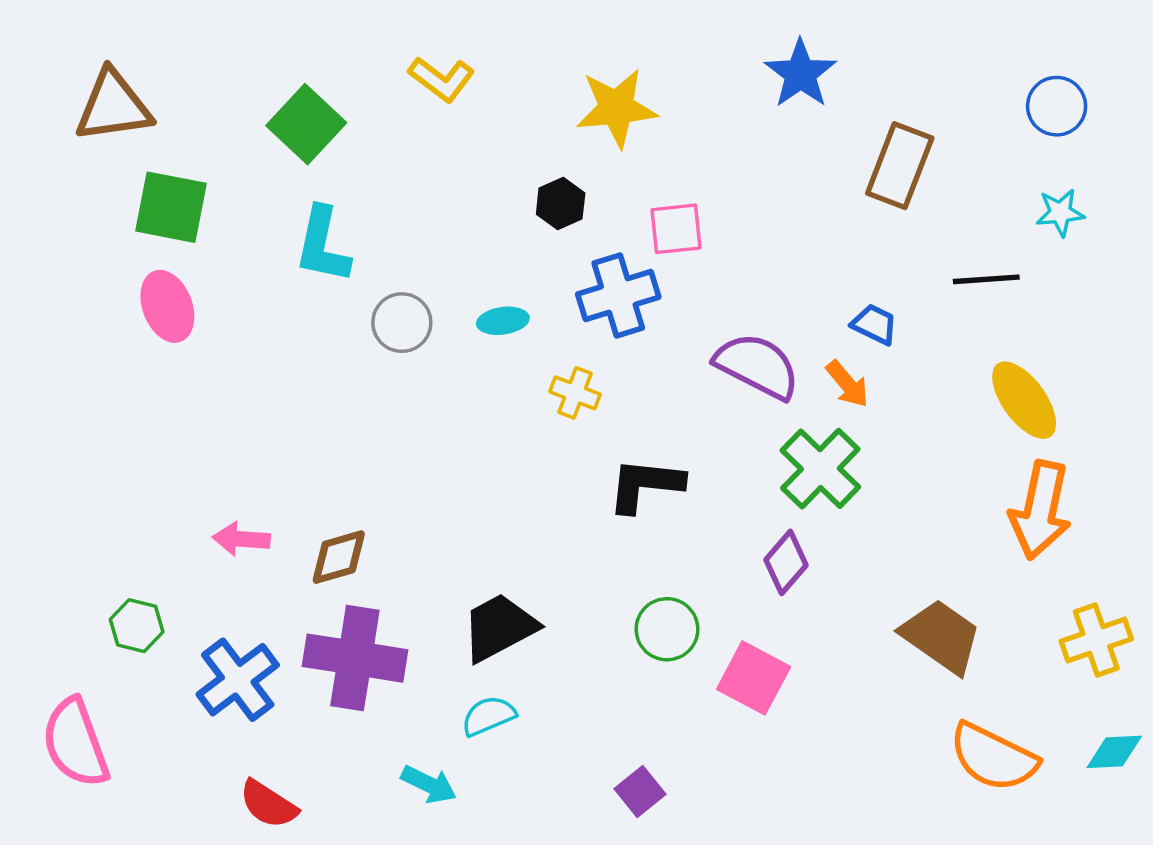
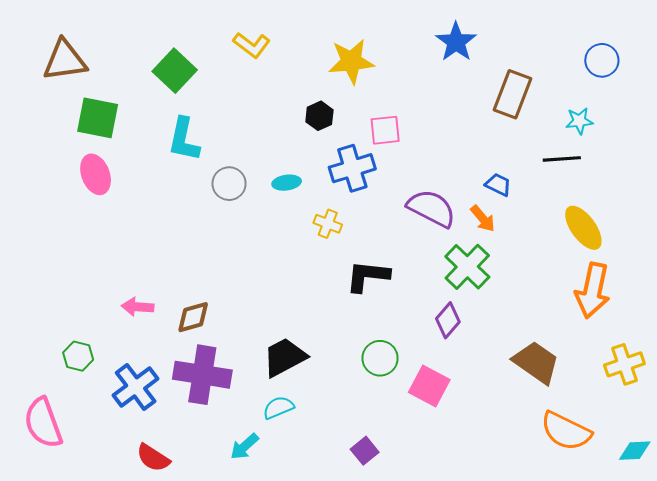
cyan star: (1060, 213) -> (579, 121), moved
cyan diamond: (1114, 752) -> (635, 451), moved
cyan arrow: (429, 784) -> (244, 447), turned 112

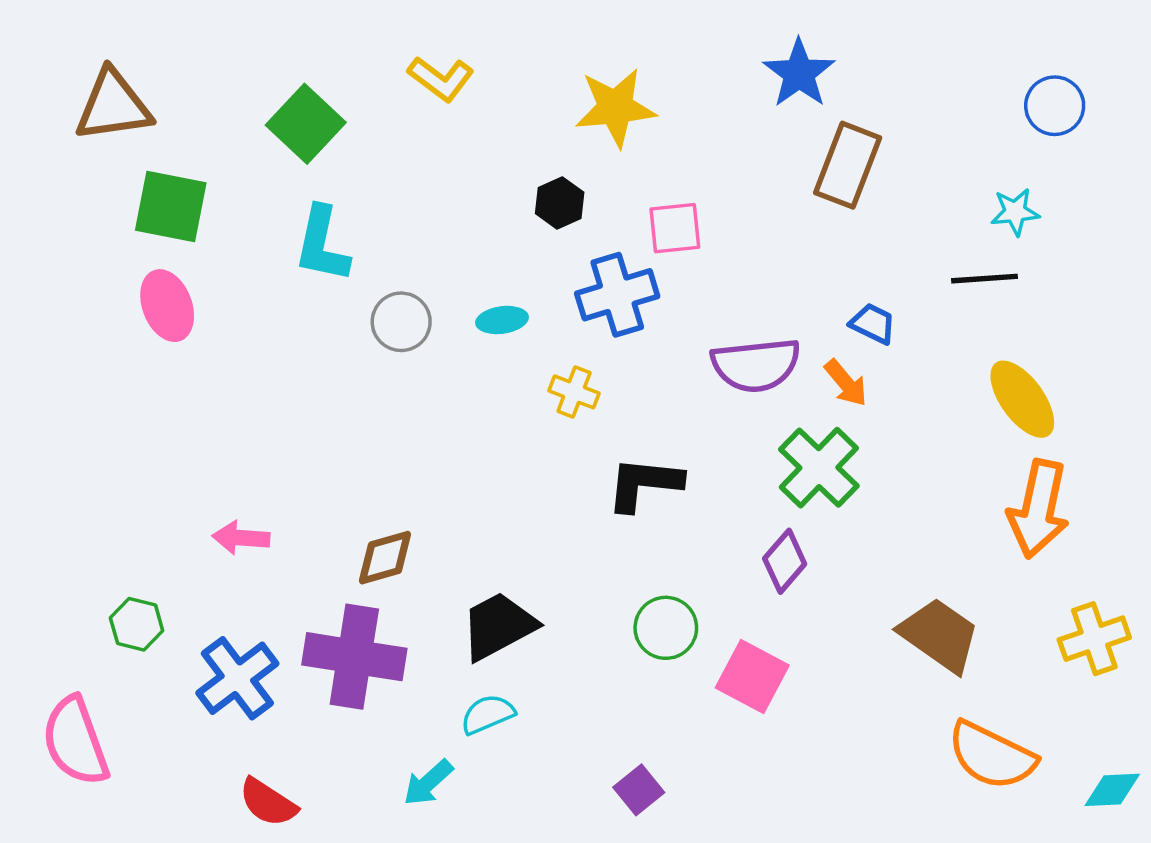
brown rectangle: (513, 94) -> (848, 165), moved
purple semicircle: (431, 208) -> (756, 365), turned 147
brown diamond: (193, 317) -> (385, 558), moved

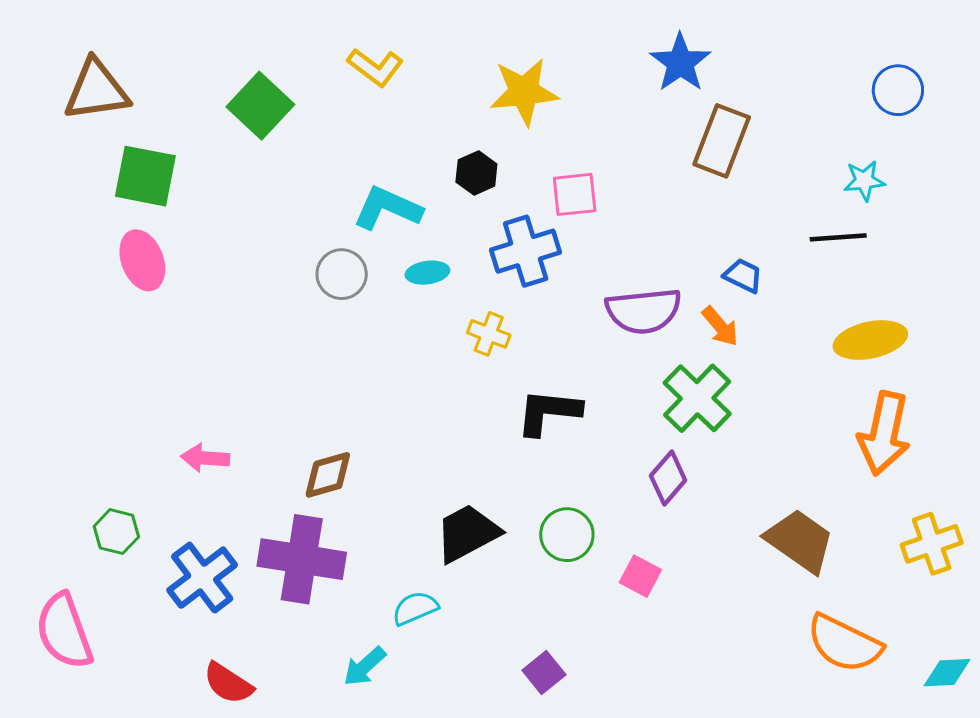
cyan L-shape: (322, 244) -> (388, 208), moved, turned 102
yellow ellipse: (1022, 399) -> (870, 340), turned -66
black trapezoid: (498, 626) -> (467, 533), moved
pink square: (752, 676) -> (640, 576), size x0.7

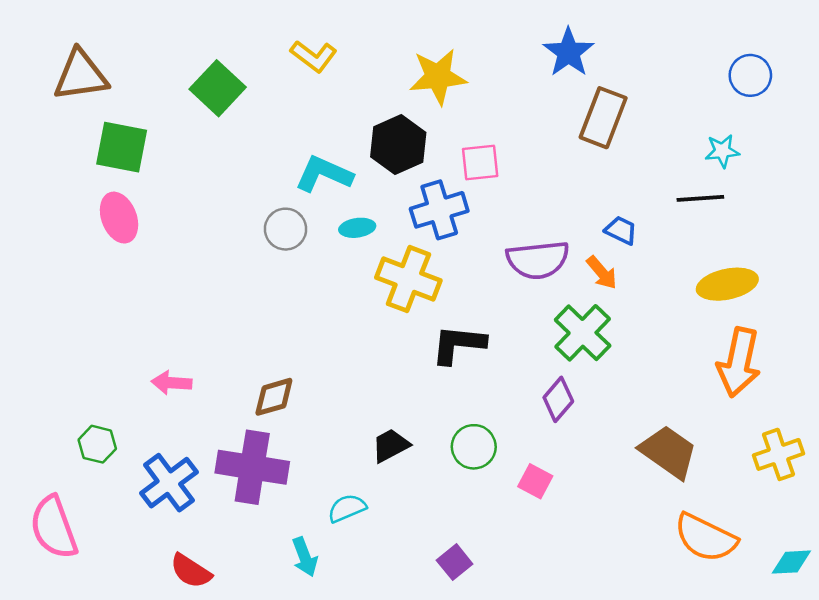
black hexagon: (476, 173) -> (398, 145), size x1.6
yellow cross: (489, 334) -> (408, 279), size x1.8
black trapezoid: (467, 533) -> (391, 445), size x0.7
cyan arrow: (365, 666) -> (305, 557), turned -69

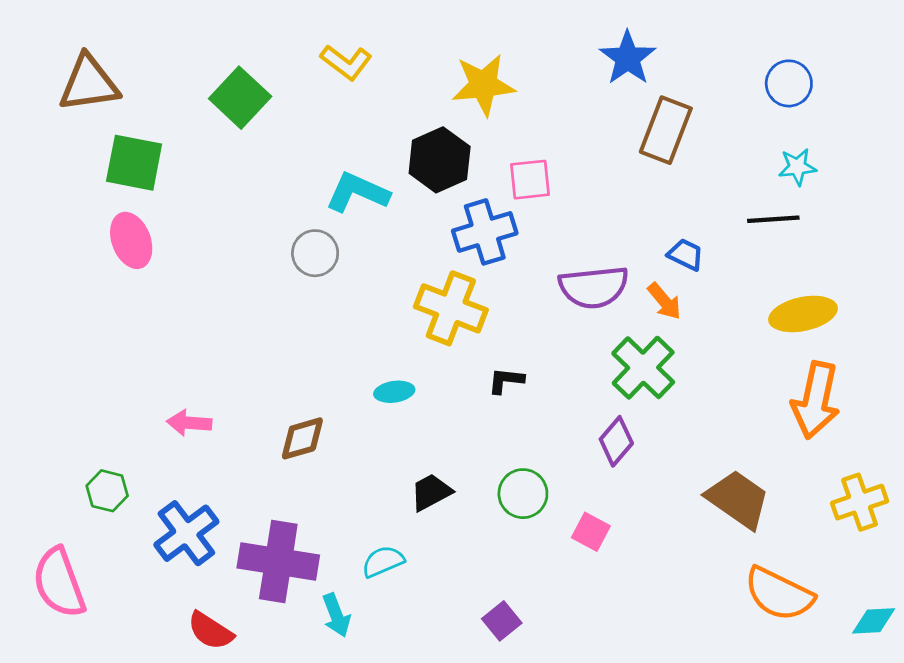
blue circle: (750, 75) -> (789, 83), moved
cyan ellipse: (357, 228) -> (394, 392), moved
black L-shape: (458, 344) -> (506, 380), size x0.6
purple cross: (252, 467) -> (278, 561), moved

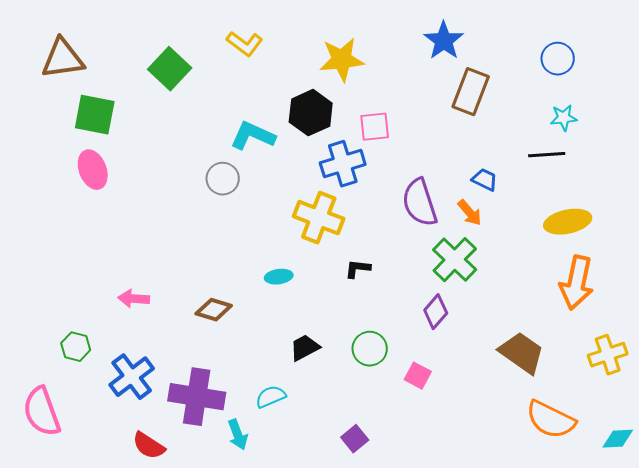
purple semicircle: (594, 287) -> (420, 203), turned 78
brown diamond: (302, 438) -> (214, 310), turned 33

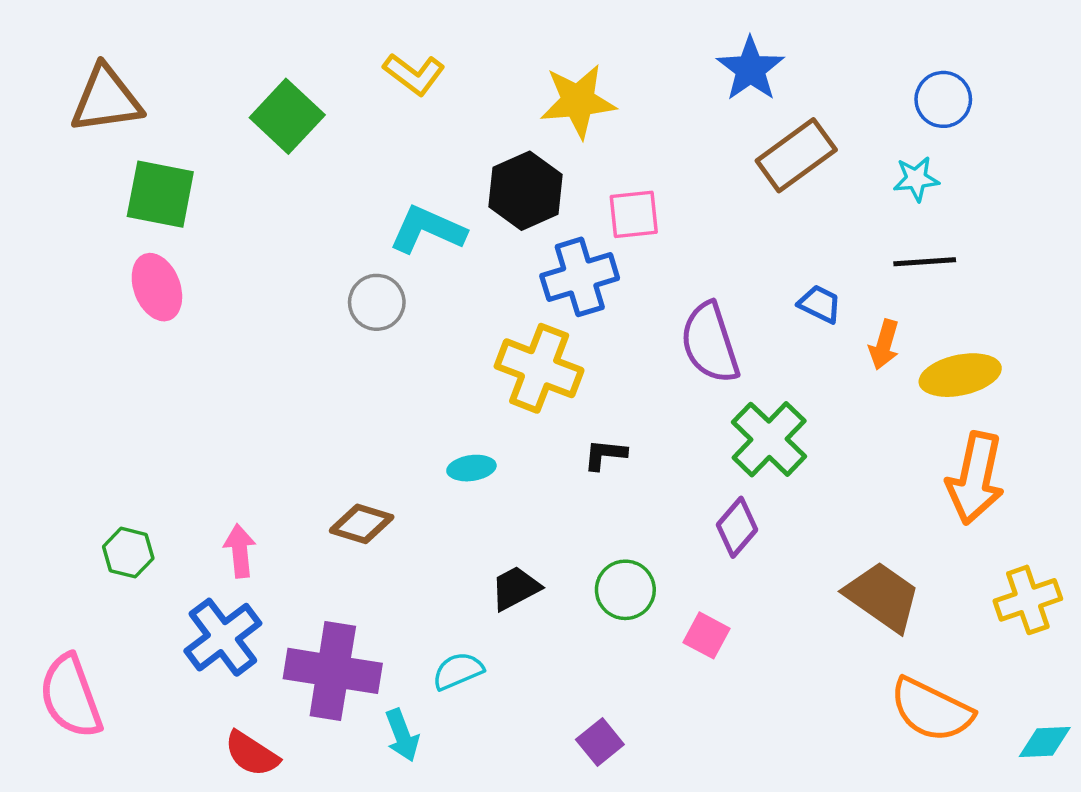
brown rectangle: (471, 92) -> (796, 155), turned 33
cyan star: (564, 118) -> (916, 179), moved
orange arrow: (470, 213) -> (884, 345), moved, turned 56
pink arrow: (134, 299) -> (240, 551), moved, turned 80
green hexagon: (76, 347) -> (128, 553), moved

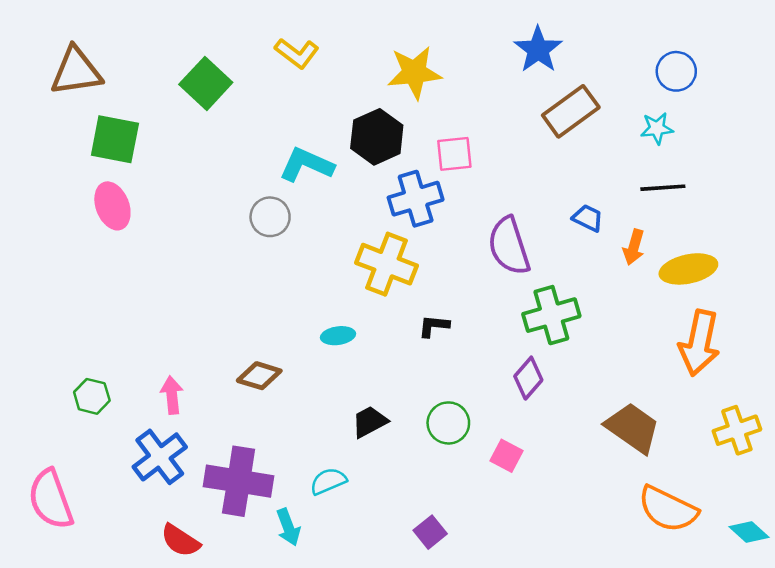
green cross: (769, 439) -> (551, 315), turned 30
cyan diamond: (1045, 742) -> (749, 532), turned 45

